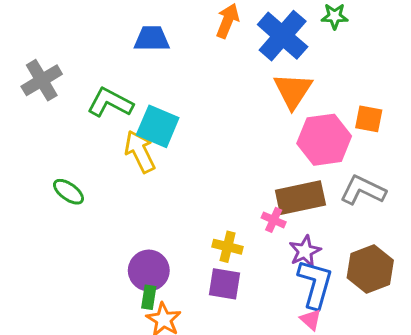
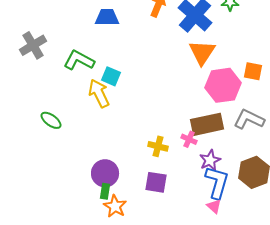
cyan square: (158, 126) -> (111, 76), size x0.7
yellow cross: (228, 247) -> (158, 146), moved

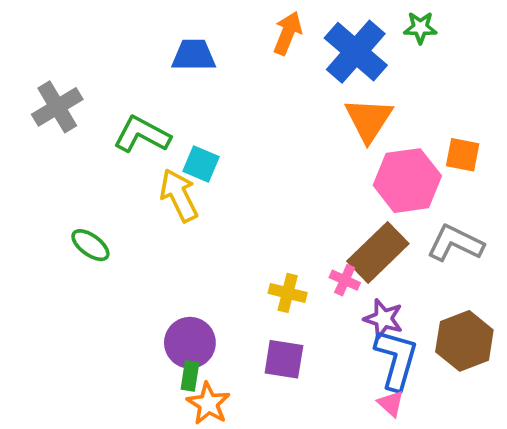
brown rectangle: (207, 124) -> (378, 252), turned -32
purple star: (210, 160) -> (383, 319), turned -30

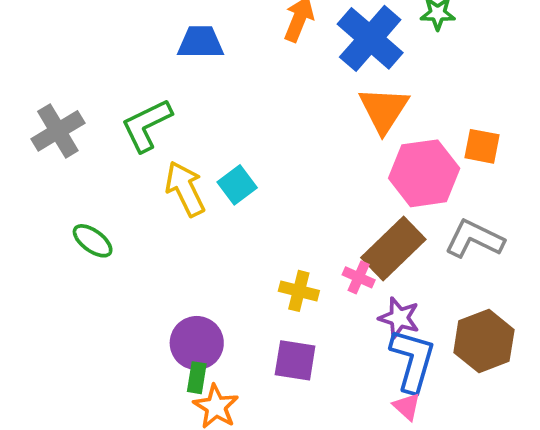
gray cross: (57, 107) -> (58, 131), moved
green L-shape: (142, 135) -> (147, 125), turned -54
cyan square: (201, 164) -> (237, 185), moved, turned 30

